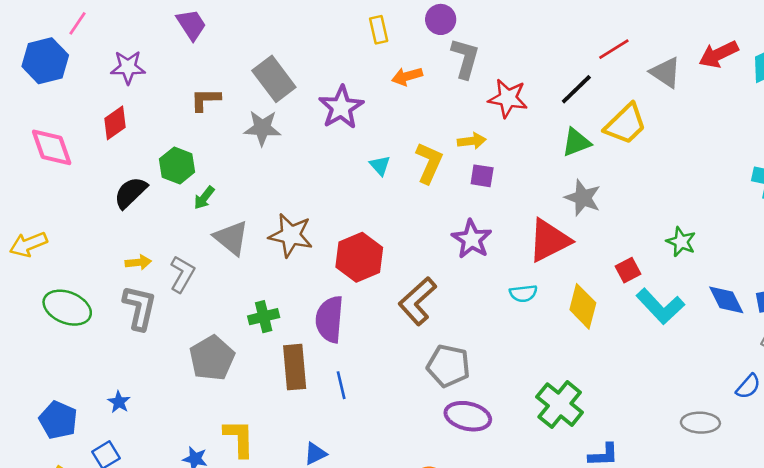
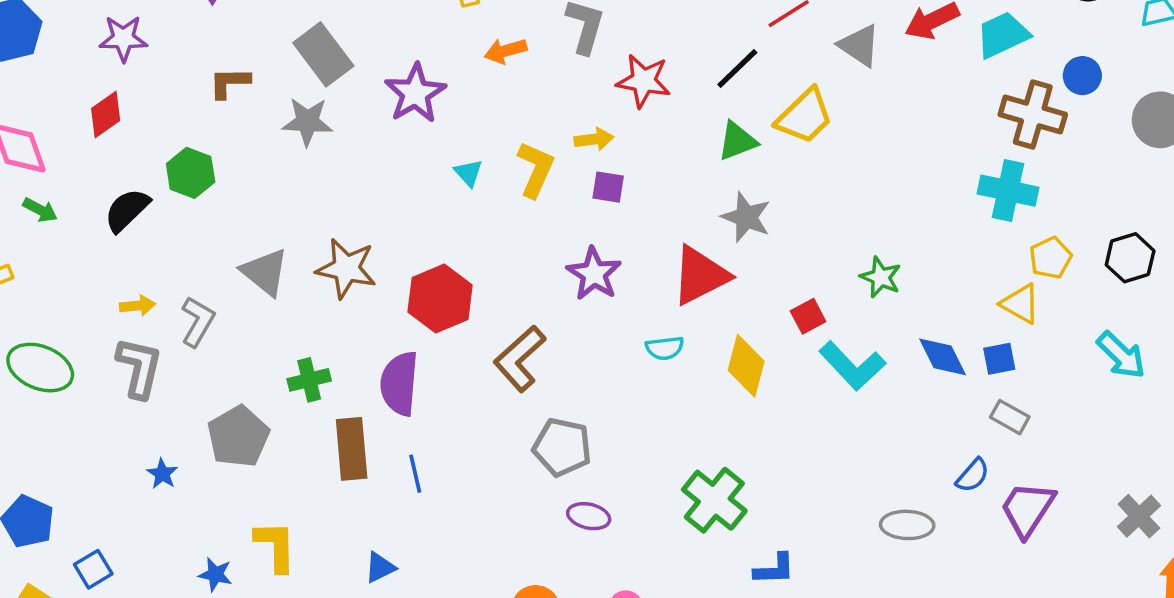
green arrow: (204, 198) -> (40, 210), moved, turned -100
blue star: (119, 402) -> (162, 474), moved
purple ellipse: (468, 416) -> (589, 516), size x0.7

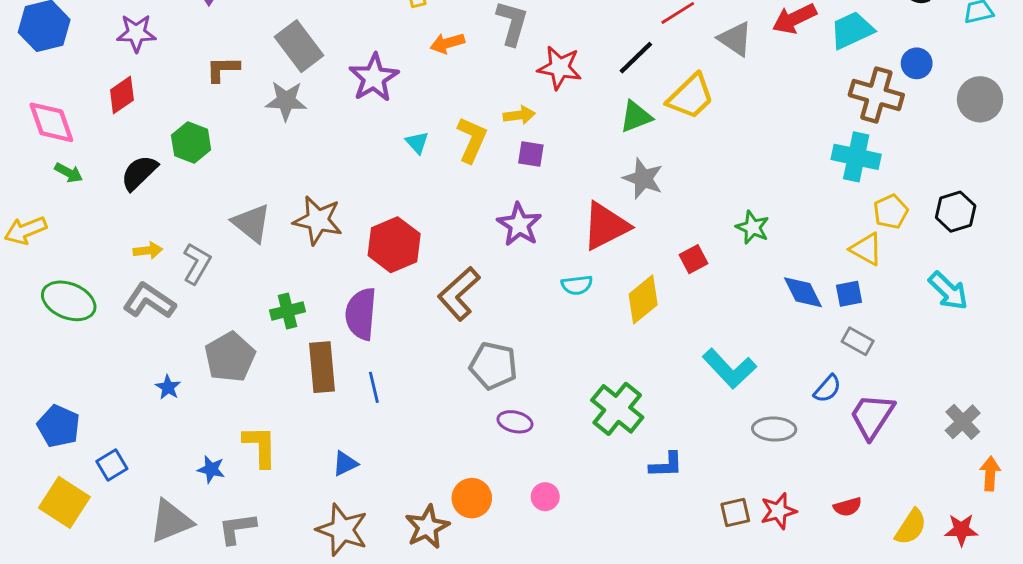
yellow diamond: (746, 366) -> (643, 299), turned 36
cyan L-shape: (852, 366) -> (729, 369), moved
gray L-shape: (139, 368) -> (149, 301), turned -69

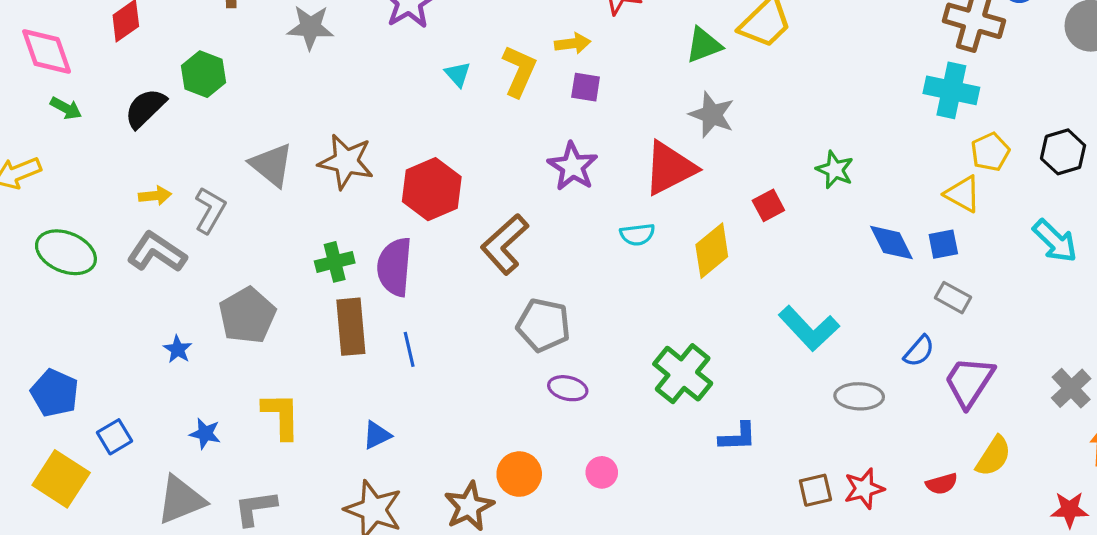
green cross: (288, 311) -> (335, 262), moved
blue star: (211, 469) -> (205, 434), moved
yellow semicircle: (911, 527) -> (993, 456), moved

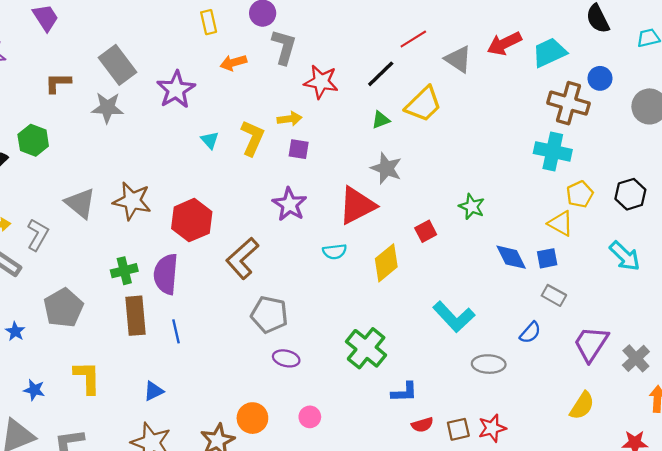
green triangle: (704, 45) -> (381, 120), size x0.7
purple trapezoid: (969, 382) -> (591, 344), moved
red semicircle: (942, 484) -> (422, 425), moved

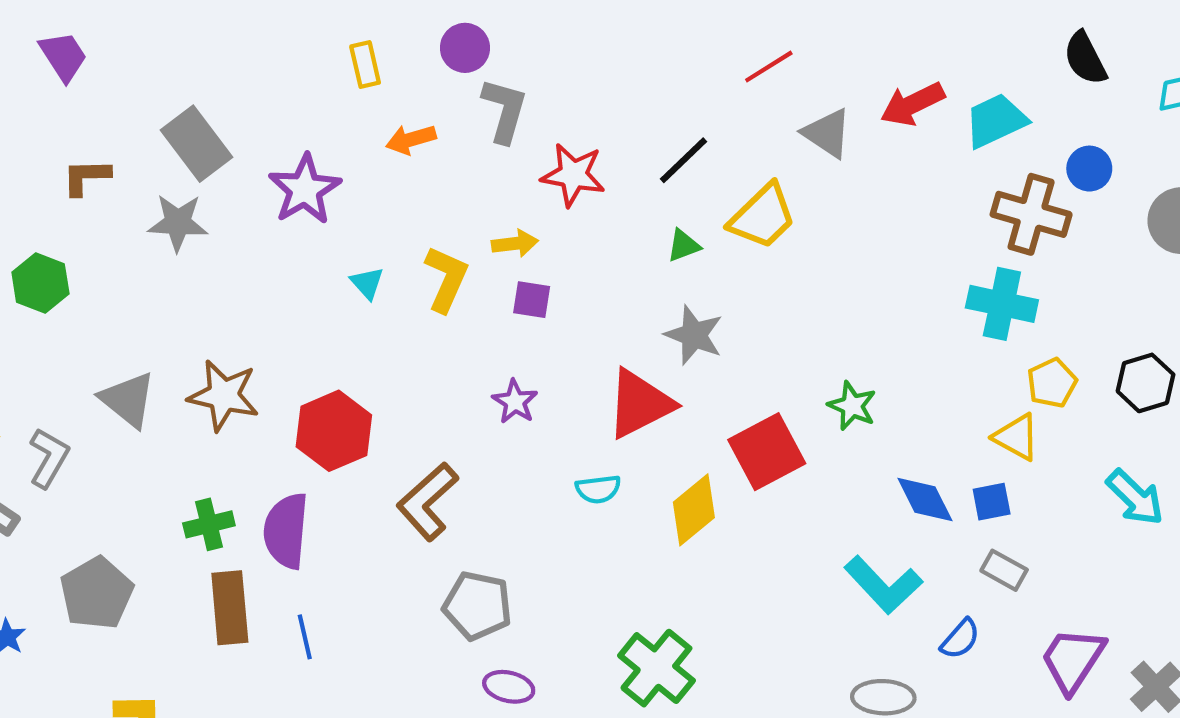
red line: (413, 39) -> (769, 67), moved
purple star: (290, 204) -> (515, 402), size x0.7
red square: (426, 231) -> (767, 452), size x1.8
cyan L-shape: (454, 317) -> (883, 585), moved

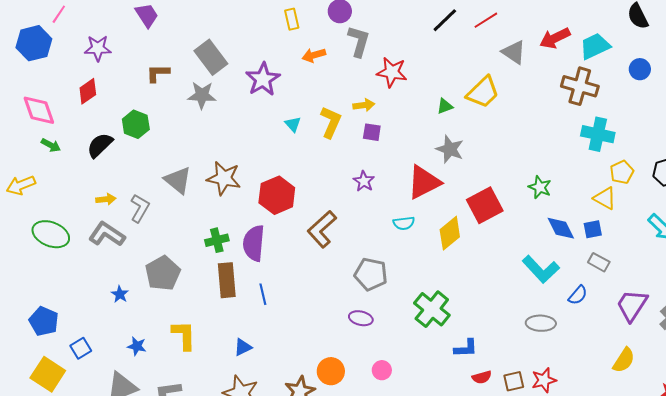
black line: (684, 160) -> (445, 20), moved
brown cross: (1031, 214) -> (580, 86), moved
green star: (852, 406) -> (540, 187), moved
gray pentagon: (477, 606) -> (371, 274), moved

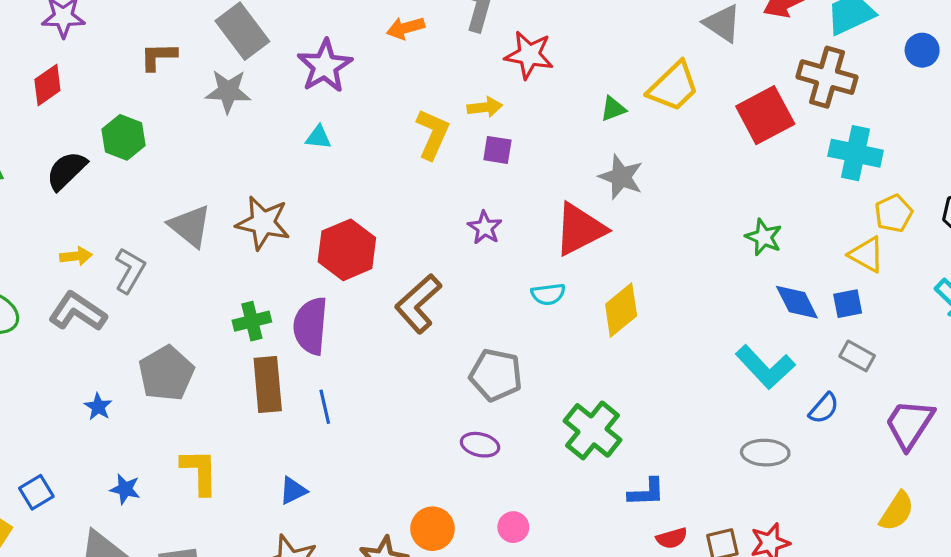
cyan triangle: (293, 124) -> (318, 137), moved, turned -42
red square: (485, 205) -> (765, 115), moved

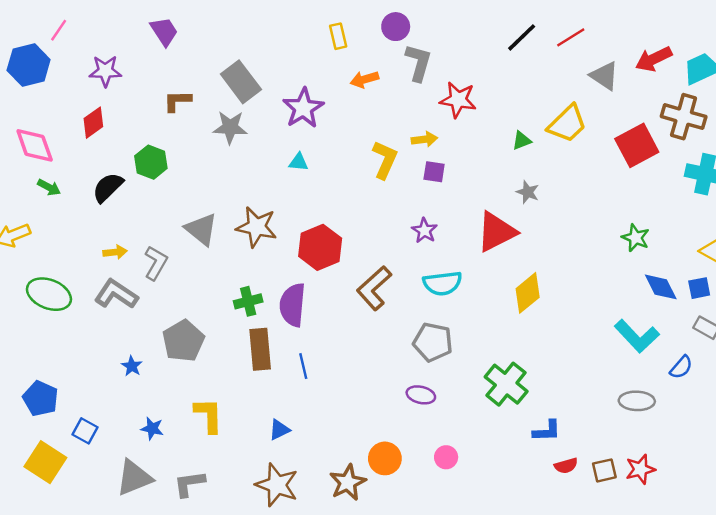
gray star: (621, 177) -> (528, 192), size x0.7
cyan semicircle: (548, 294) -> (442, 283), moved, size x1.5
blue square: (36, 492) -> (85, 431), turned -30

